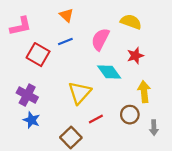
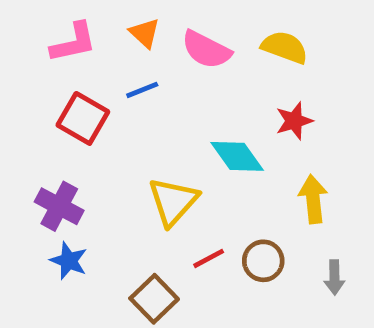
pink L-shape: (21, 26) -> (73, 43), moved
pink semicircle: (100, 39) -> (206, 50), moved, turned -90
brown circle: (130, 115) -> (263, 261), moved

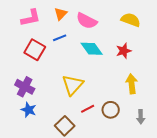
orange triangle: (145, 33) -> (61, 14), turned 32
yellow semicircle: (285, 47) -> (131, 20), moved
cyan diamond: (237, 156) -> (92, 49), moved

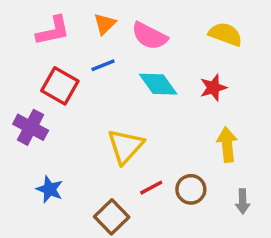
purple cross: (25, 87) -> (31, 127), moved

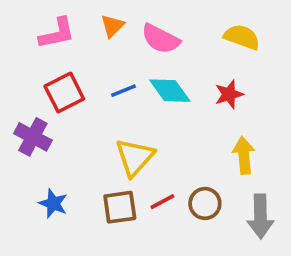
blue line: (103, 65) -> (124, 91), moved
red square: (60, 86) -> (64, 92), turned 33
gray arrow: (243, 201) -> (260, 216), size x1.6
brown square: (112, 217) -> (120, 207), moved, turned 36

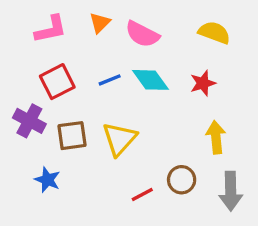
red line: (162, 202) -> (142, 194), moved
brown square: (120, 207) -> (72, 136), moved

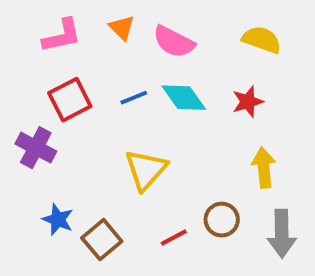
orange triangle: (100, 23) -> (122, 28), turned -30
brown square: (72, 136) -> (102, 240), moved, turned -32

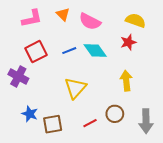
red star: (248, 102) -> (128, 42), moved
yellow arrow: (264, 168) -> (126, 81), moved
brown square: (102, 240) -> (53, 124), turned 30

